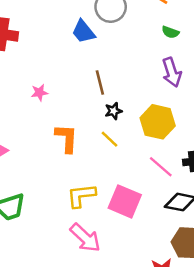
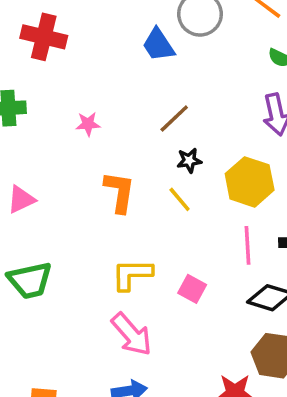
brown line: (100, 82) -> (174, 118), turned 55
pink line: (161, 167) -> (248, 245), turned 40
pink square: (125, 201) -> (192, 289), size x0.6

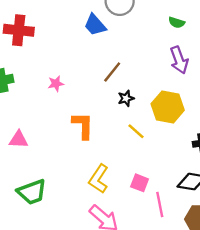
pink triangle: (21, 199) -> (19, 140), turned 36
yellow line: (180, 199) -> (136, 131), moved
pink line: (248, 245) -> (160, 205), moved
yellow L-shape: (132, 274) -> (99, 179), turned -48

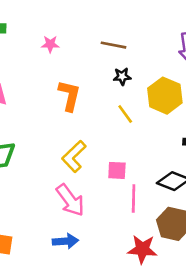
brown line: (112, 72) -> (113, 45), turned 50
pink square: (140, 183) -> (117, 170), turned -30

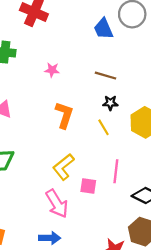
yellow line: (125, 114) -> (103, 127), moved
pink square: (117, 170) -> (88, 186), moved
pink line: (134, 198) -> (116, 171), moved

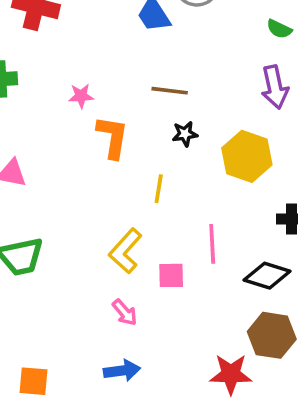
orange L-shape: (64, 115) -> (113, 137), moved
yellow line: (103, 127) -> (159, 189), moved, turned 49
pink arrow: (57, 204) -> (125, 313), size x0.6

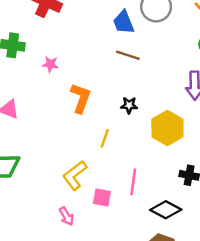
brown line: (170, 91) -> (128, 55), moved
pink star: (81, 96) -> (50, 64), moved

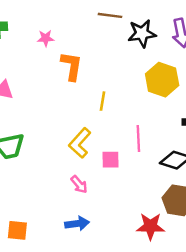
pink star: (50, 64) -> (46, 38), moved
black star: (129, 105) -> (142, 33), moved, size x1.6

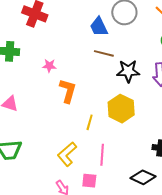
yellow hexagon: (162, 80) -> (121, 109), moved
pink line: (138, 139) -> (102, 155), moved
pink square: (111, 160) -> (89, 181), moved

